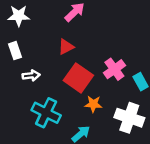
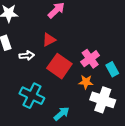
white arrow: (31, 75) -> (27, 56), moved
orange star: (93, 104) -> (86, 82), moved

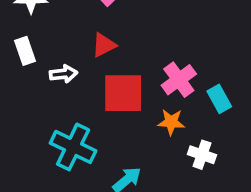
red square: (59, 66) -> (123, 93), turned -35
white cross: (103, 100) -> (202, 155), size x0.6

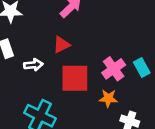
cyan rectangle: (219, 99) -> (142, 67), moved

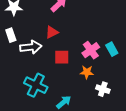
white arrow: (33, 65) -> (31, 47), size x1.5
red square: (75, 78) -> (62, 57), size x0.7

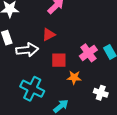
orange star: (87, 72) -> (74, 77), moved

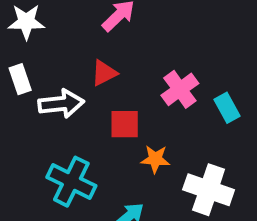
pink cross: (88, 53) -> (180, 89), moved
white cross: (101, 93) -> (209, 190), size x1.6

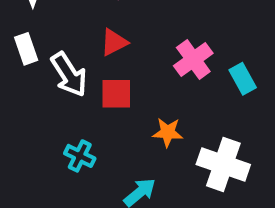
white arrow: (61, 104) -> (69, 74), turned 63
red square: (125, 124) -> (116, 94), moved
cyan cross: (71, 182) -> (80, 156), size x0.6

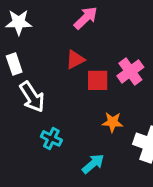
white arrow: (69, 74) -> (32, 97), moved
red square: (116, 94) -> (98, 80), moved

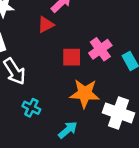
red triangle: (75, 60) -> (46, 25), moved
orange star: (112, 122) -> (85, 93), size x1.6

